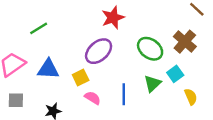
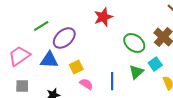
purple ellipse: (99, 51) -> (64, 38), moved

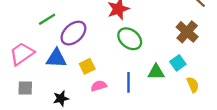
green ellipse: (134, 43) -> (130, 39), moved
green triangle: (136, 72) -> (156, 72), turned 42
pink semicircle: (86, 84) -> (99, 86), turned -48

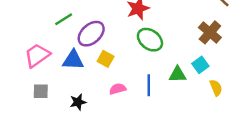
yellow square: (87, 66) -> (106, 59), moved, turned -35

